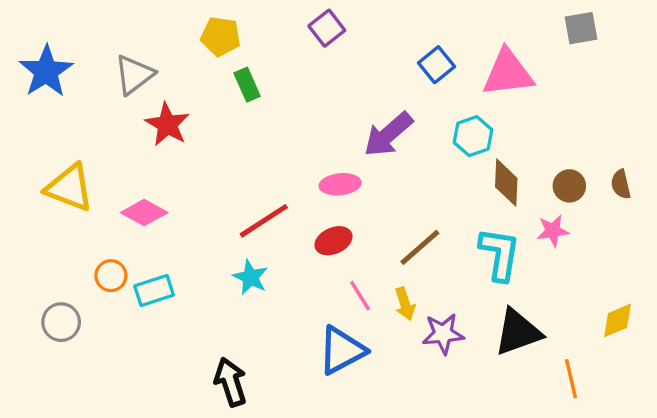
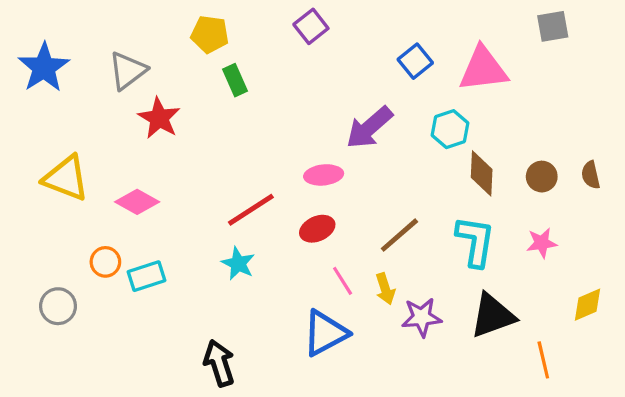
pink star: (553, 231) -> (542, 243), moved

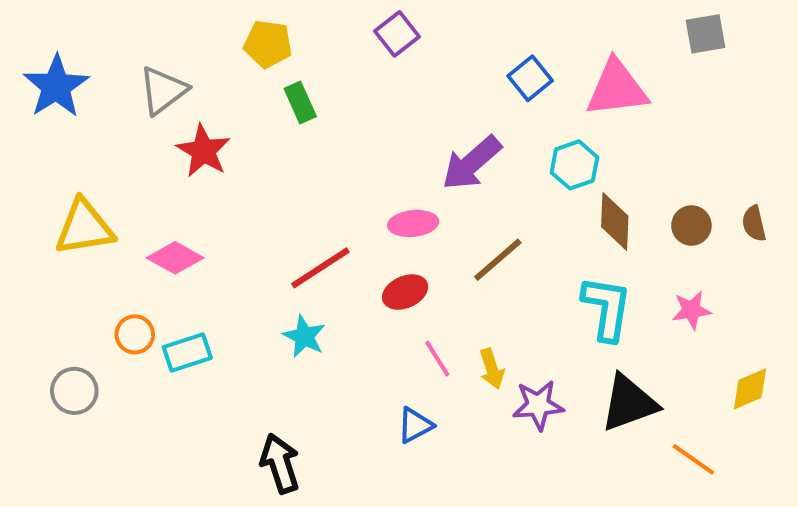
yellow triangle: (66, 178) -> (84, 228), turned -30
brown line: (399, 235) -> (498, 260), moved
blue triangle: (325, 333) -> (415, 425), size x0.6
orange line: (543, 360) -> (693, 459), turned -42

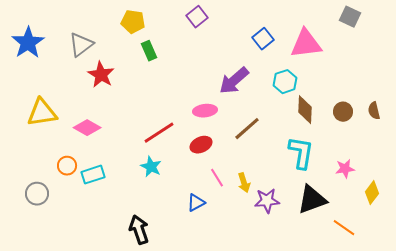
gray square: (706, 34) -> (350, 17), turned 35
pink star: (691, 310) -> (345, 169), moved
yellow diamond: (750, 389) -> (372, 193), turned -30
blue triangle: (415, 425) -> (196, 203), moved

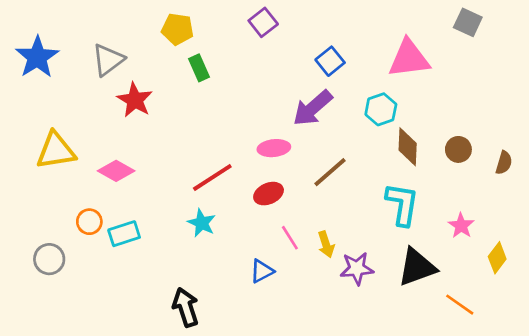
blue square: (263, 39) -> (330, 61), moved
brown semicircle: (374, 111) -> (504, 163), moved, turned -150
pink star: (345, 169) -> (461, 226), turned -30

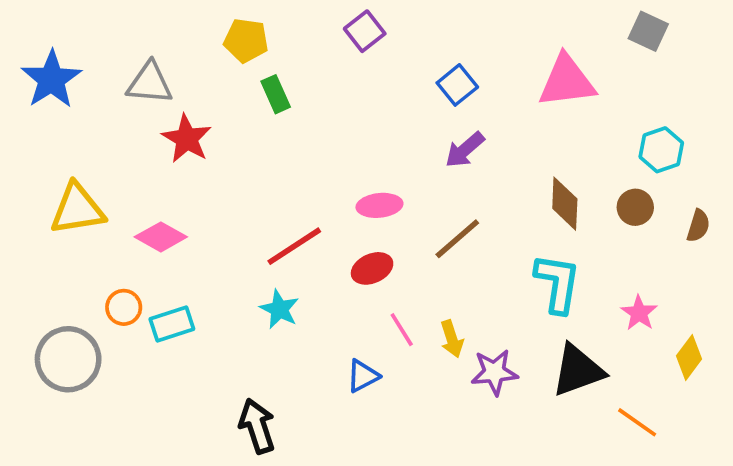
gray triangle: (108, 60) -> (150, 83), turned 42
purple arrow: (313, 108) -> (465, 150), moved, size x0.7
cyan hexagon: (381, 109) -> (661, 150), moved
gray circle: (49, 259) -> (68, 359), size x1.5

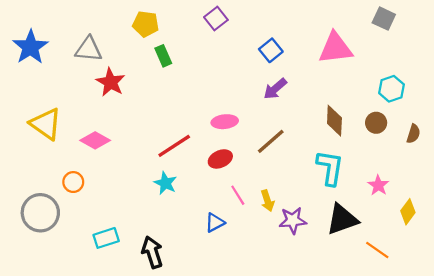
yellow triangle: (77, 209) -> (46, 124), turned 44
cyan rectangle: (172, 324) -> (106, 238), moved

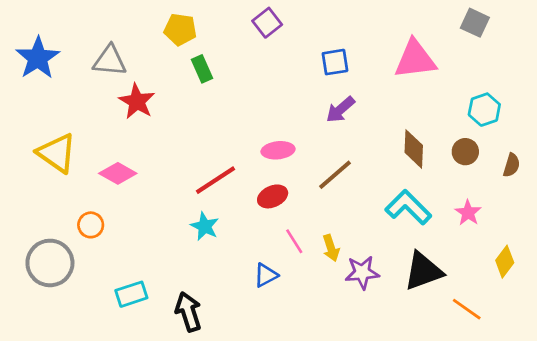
blue square: (271, 50) -> (335, 62), turned 30
cyan L-shape: (330, 168) -> (408, 207), turned -54
pink star: (378, 185) -> (468, 213), moved

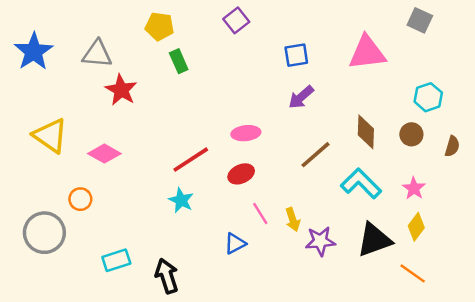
brown line: (335, 175) -> (315, 155), moved
yellow diamond: (505, 262) -> (416, 227), moved

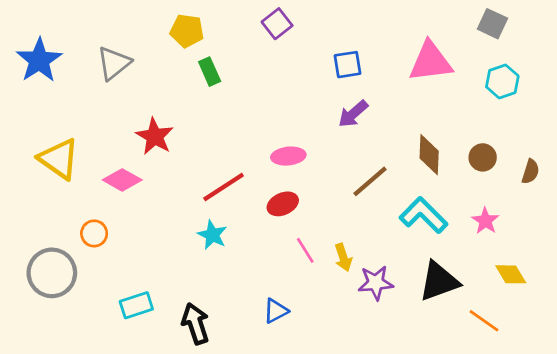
gray triangle: (97, 54) -> (114, 63), turned -44
red star: (121, 90) -> (155, 136), moved
cyan hexagon: (428, 97) -> (502, 81), moved
yellow diamond: (416, 227) -> (511, 274), moved, turned -68
blue triangle: (235, 243) -> (276, 311), moved

